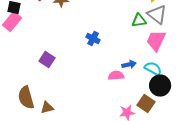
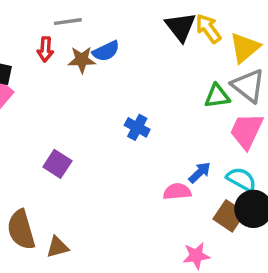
blue arrow: (129, 64) -> (200, 172), turned -32
brown square: (146, 104) -> (229, 216), moved

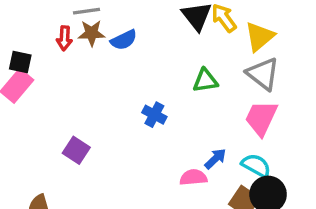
brown star: (82, 60) -> (92, 33), moved
green triangle: (217, 96) -> (205, 81), moved

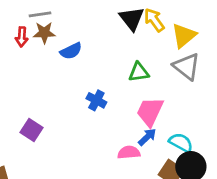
blue semicircle: (124, 40) -> (71, 51), moved
pink trapezoid: (261, 118) -> (150, 112), moved

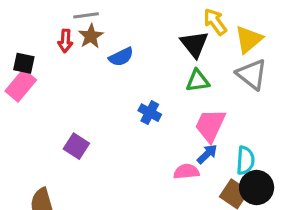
black triangle: (132, 19) -> (194, 44), moved
brown star: (44, 33) -> (91, 36), turned -30
cyan semicircle: (181, 143) -> (245, 160), turned 65

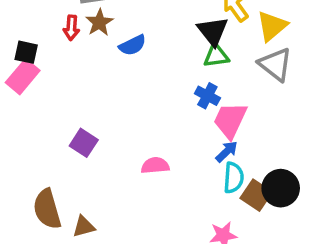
green triangle: (198, 81) -> (216, 56), moved
blue cross: (150, 113) -> (207, 96), moved
cyan semicircle: (245, 160) -> (234, 178), moved
pink semicircle: (186, 172) -> (155, 165), moved

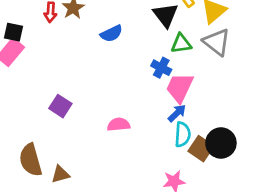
blue semicircle: (132, 45) -> (112, 34), moved
green triangle: (216, 56) -> (181, 44), moved

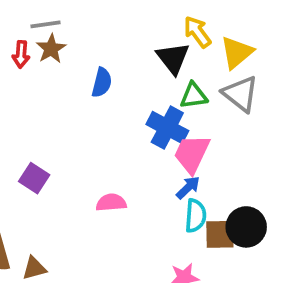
blue semicircle: (112, 34) -> (102, 83), turned -50
blue cross: (161, 68) -> (167, 128), size x1.5
brown square: (201, 149) -> (220, 234), turned -35

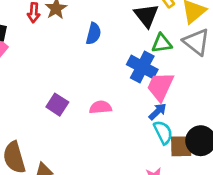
purple square: (34, 178) -> (57, 105), moved
pink semicircle: (111, 203) -> (100, 107), moved
cyan semicircle: (195, 216) -> (163, 132), turned -30

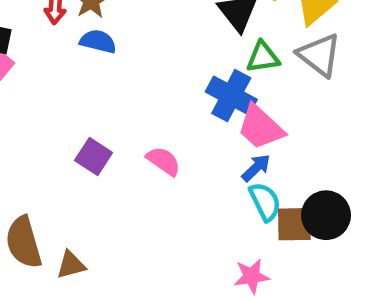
blue semicircle: (94, 34) -> (98, 41), moved, turned -90
pink trapezoid: (160, 86) -> (261, 127), turned -72
pink semicircle: (100, 107) -> (164, 161), turned 40

